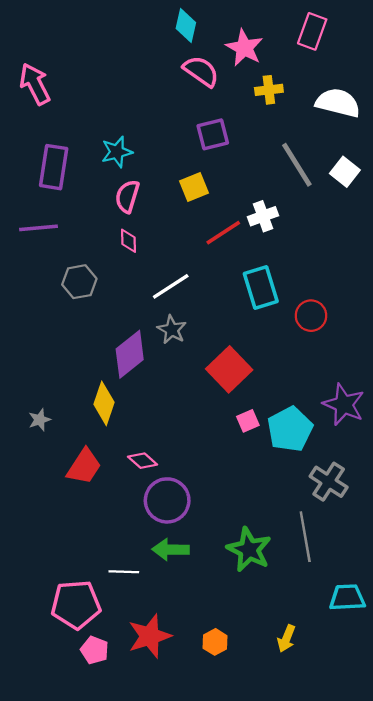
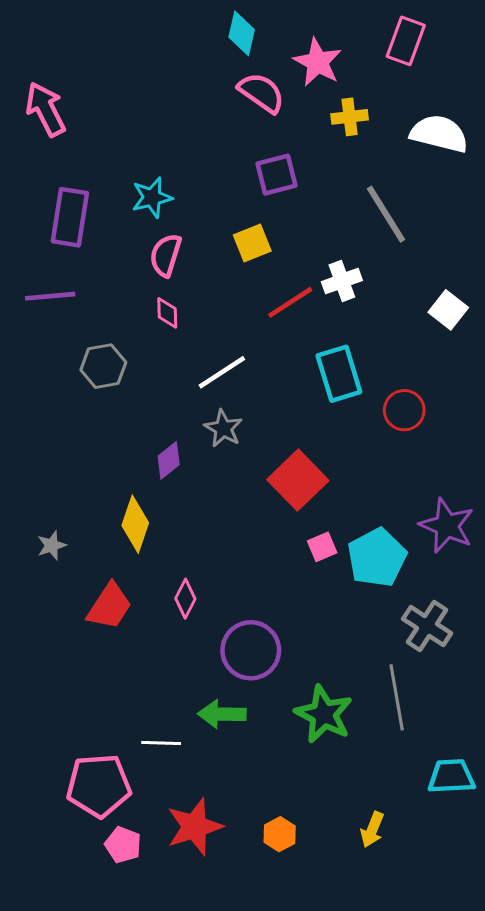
white square: (345, 172) -> (448, 310), moved
purple diamond: (130, 354) -> (169, 460), size x0.6
pink diamond: (143, 461) -> (185, 599), turned 76
purple circle: (167, 500) -> (251, 650), moved

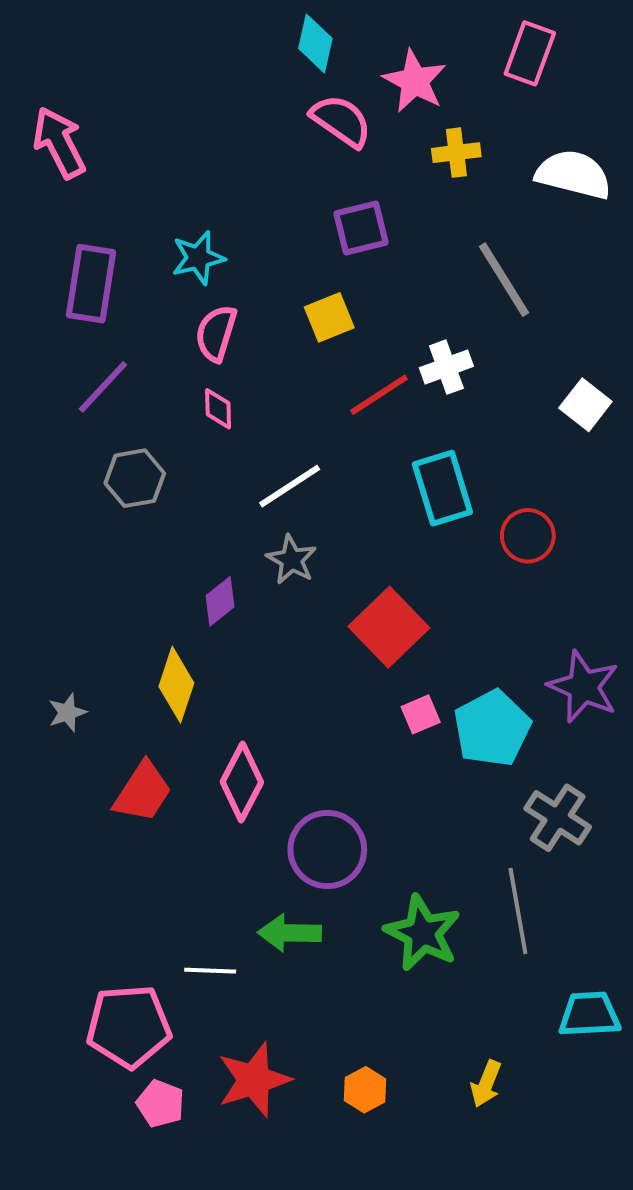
purple line: (50, 296) -> (103, 387), moved, turned -42
pink diamond: (185, 599) -> (242, 782), size x1.5

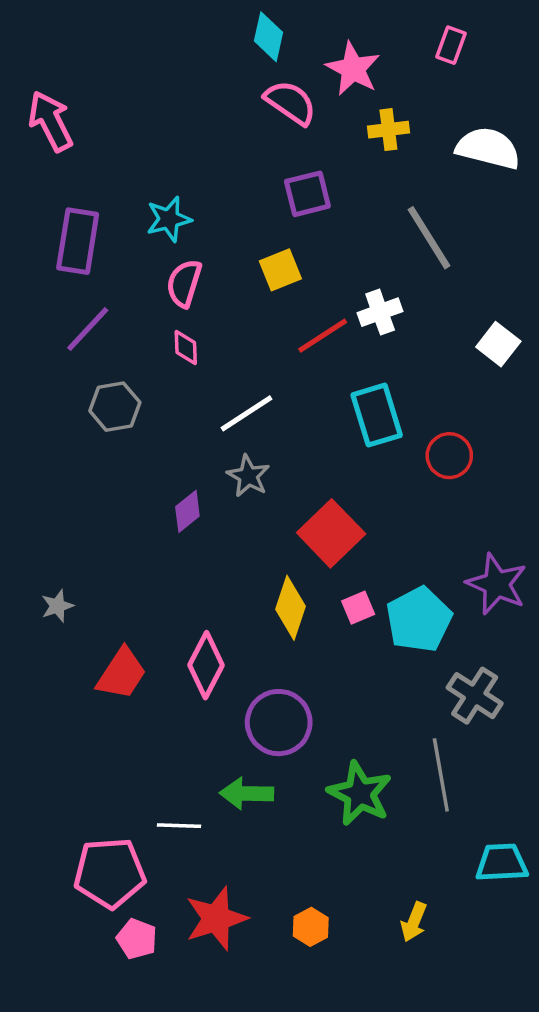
pink rectangle: (530, 53) -> (451, 45), size x0.7
yellow diamond: (176, 685) -> (290, 608), moved

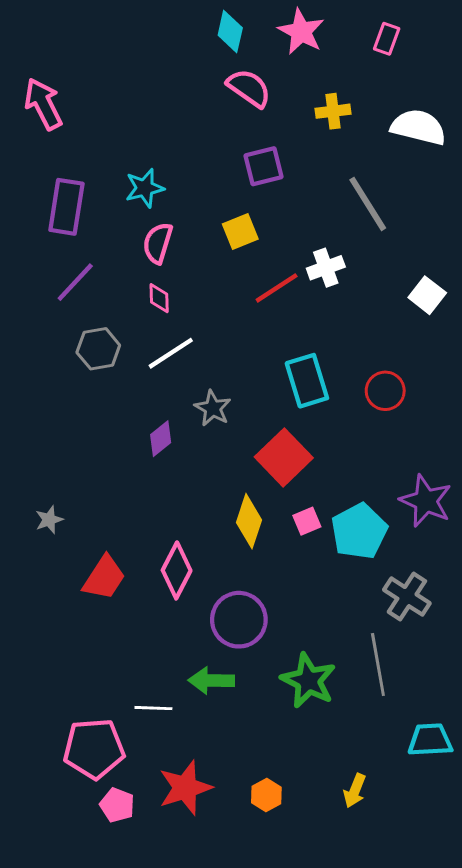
pink star: (353, 69) -> (301, 32), moved
white line: (247, 413) -> (171, 353), moved
cyan rectangle: (377, 415) -> (307, 381), moved

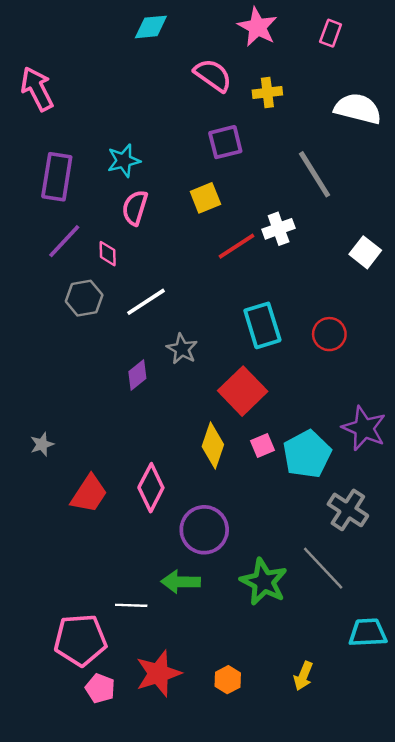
cyan diamond: (230, 32) -> (151, 27), moved, turned 72
yellow cross: (333, 111) -> (267, 93), moved
pink diamond: (159, 298) -> (108, 254), moved
gray line: (378, 665) -> (323, 568), turned -33

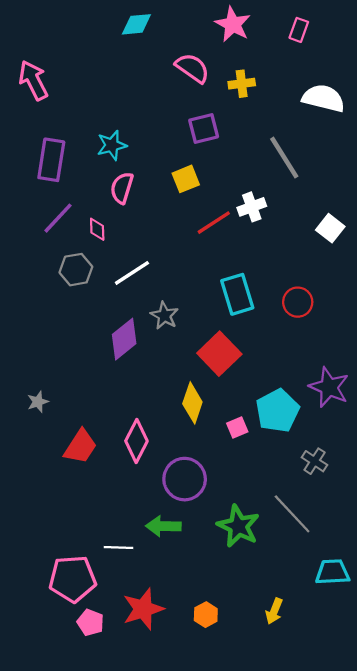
purple diamond: (137, 375) -> (124, 339), size x1.5
pink square: (262, 446) -> (237, 428), moved
gray cross: (348, 510) -> (315, 461), size x0.7

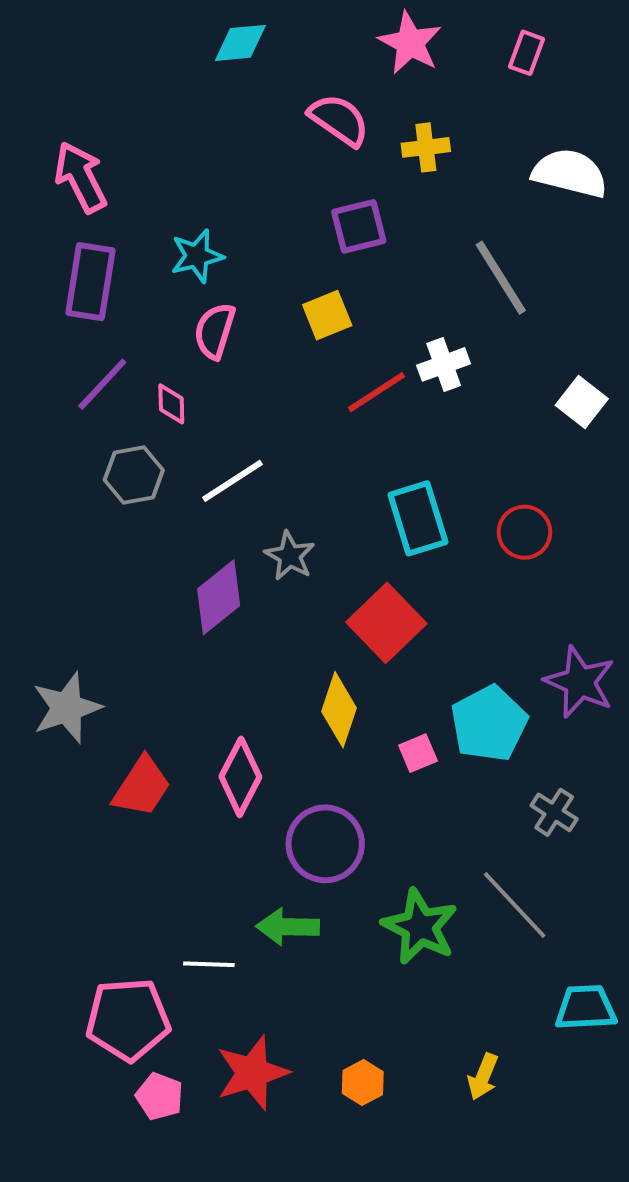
pink arrow: (33, 80) -> (81, 177), moved
gray star: (38, 402) -> (67, 708), size x1.8

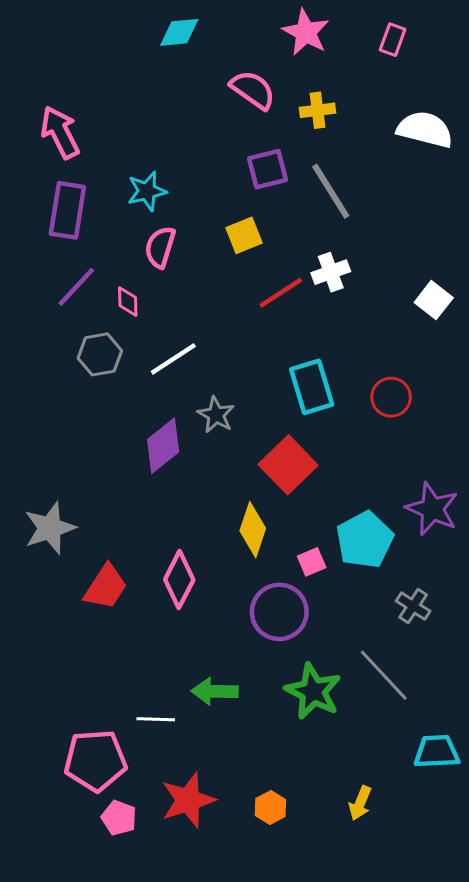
gray line: (501, 278) -> (331, 191), moved
purple circle: (325, 844) -> (279, 612), moved

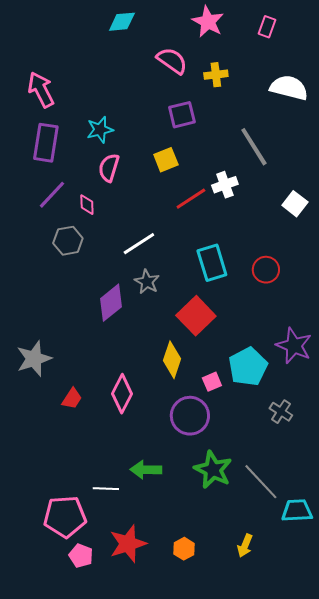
gray line: (331, 191) -> (254, 147), moved
white line: (173, 359) -> (139, 244), moved
red trapezoid: (106, 587) -> (72, 399), size x0.7
gray line: (384, 675) -> (261, 482), moved

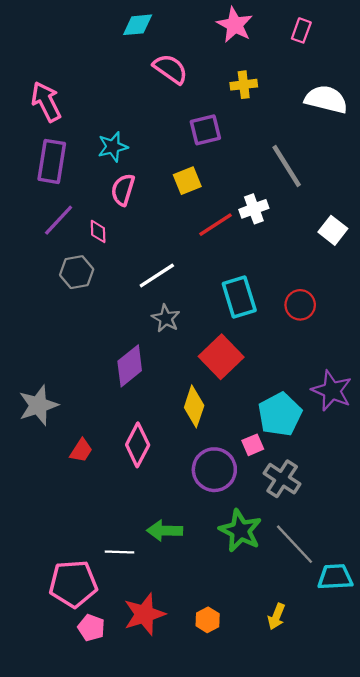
pink semicircle: (172, 61) -> (170, 69), moved
purple diamond: (111, 303) -> (130, 366), moved
pink square: (212, 382) -> (253, 445), moved
gray cross: (281, 412) -> (282, 479), moved, size x1.4

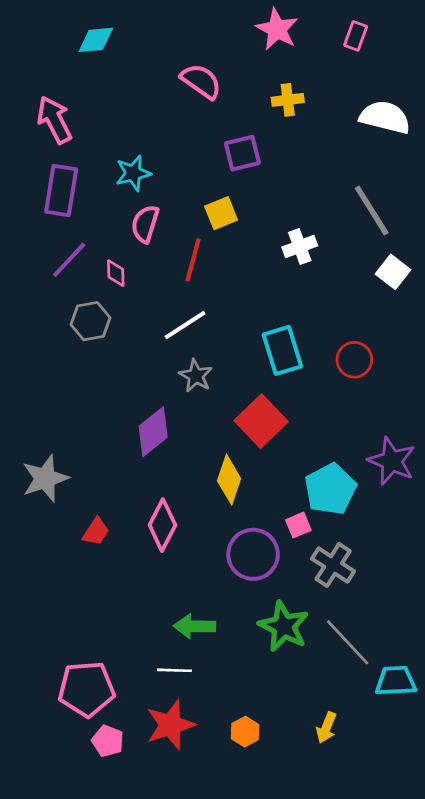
cyan diamond: (138, 25) -> (96, 40), moved
gray line: (287, 166) -> (372, 210), moved
red line: (215, 225) -> (193, 260), moved, turned -42
white line: (120, 552) -> (174, 670), moved

